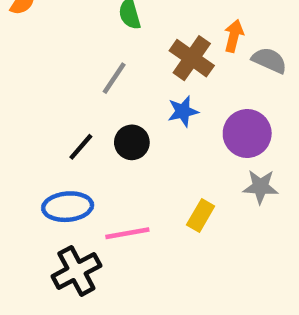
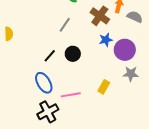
blue star: (183, 111) -> (106, 40), moved
blue ellipse: (68, 207) -> (44, 83), turned 65

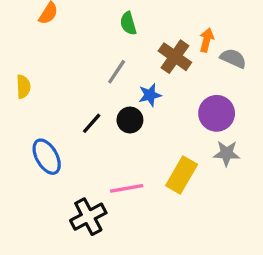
blue star: (106, 40) -> (150, 95), moved
blue ellipse: (44, 83) -> (47, 157), moved
yellow rectangle: (104, 87) -> (182, 175), size x1.5

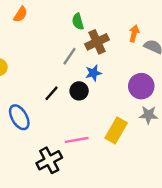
brown cross: (175, 57) -> (97, 42), moved, turned 30

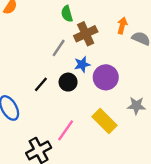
purple circle: (141, 86) -> (106, 77), moved
yellow rectangle: (116, 130) -> (105, 121), turned -75
pink line: (77, 140) -> (66, 130), turned -45

